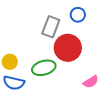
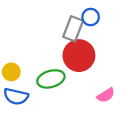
gray rectangle: (51, 27) -> (73, 29), moved

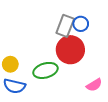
blue circle: (91, 17) -> (81, 24), moved

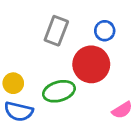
gray rectangle: (65, 26) -> (56, 31), moved

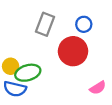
green ellipse: (59, 91) -> (28, 73), moved

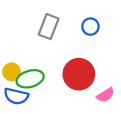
red circle: (73, 51) -> (79, 74), moved

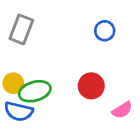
gray rectangle: (49, 27) -> (21, 29), moved
red circle: (79, 74) -> (91, 86), size x0.7

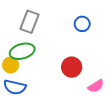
gray rectangle: (21, 29) -> (30, 22), moved
green ellipse: (35, 91) -> (22, 51), moved

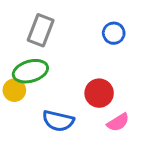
pink semicircle: (96, 86) -> (118, 122), moved
blue semicircle: (15, 87) -> (58, 121), moved

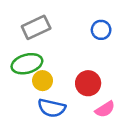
gray rectangle: (41, 30) -> (36, 27), turned 44
yellow circle: (14, 90) -> (43, 81), moved

